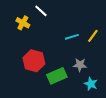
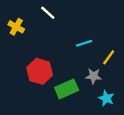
yellow cross: (23, 23) -> (16, 27), moved
yellow line: (93, 36) -> (109, 57), moved

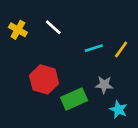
white line: (48, 13) -> (53, 27), moved
yellow line: (109, 57) -> (121, 49), moved

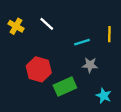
yellow line: (121, 49) -> (109, 34), moved, turned -35
gray star: (104, 85) -> (90, 65), moved

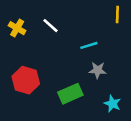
yellow line: (109, 34) -> (117, 14), moved
red hexagon: (39, 69) -> (26, 80), moved

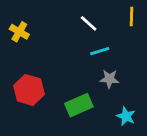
white line: (50, 26) -> (89, 23), moved

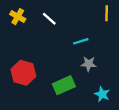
white line: (89, 23) -> (49, 19), moved
yellow cross: (19, 32) -> (18, 17), moved

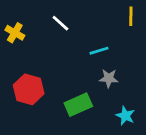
yellow cross: (18, 17) -> (15, 33), moved

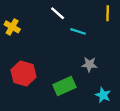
white line: (60, 23) -> (58, 13), moved
cyan line: (99, 51) -> (78, 31), moved, turned 35

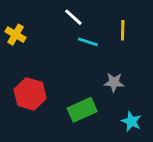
yellow line: (108, 13) -> (123, 30), moved
cyan line: (78, 31) -> (88, 42), moved

